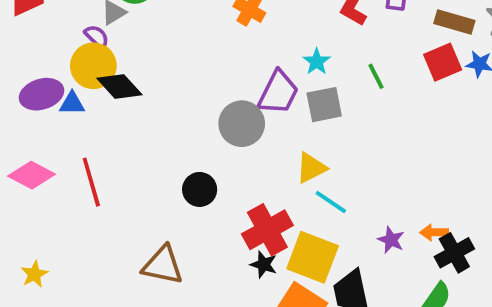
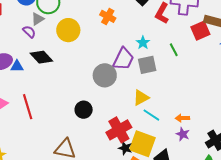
red square: (443, 62) -> (200, 31), moved
yellow circle: (93, 66) -> (68, 30), moved
orange arrow: (434, 232) -> (182, 118), moved
black star: (264, 264) -> (125, 148), moved

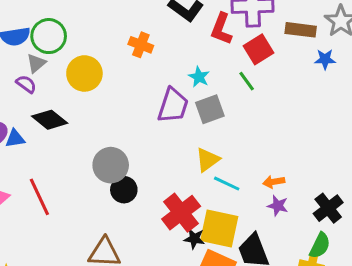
red square: (200, 31) -> (259, 49), moved
gray circle: (105, 75) -> (111, 165), moved

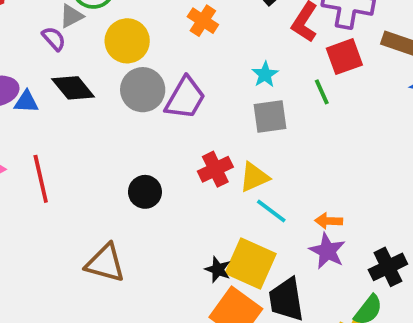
purple trapezoid: (173, 105) -> (185, 98), moved
gray circle: (111, 165) -> (143, 90), moved
purple star: (278, 206) -> (327, 251), size x1.4
red cross: (181, 213) -> (215, 169), moved, size x0.7

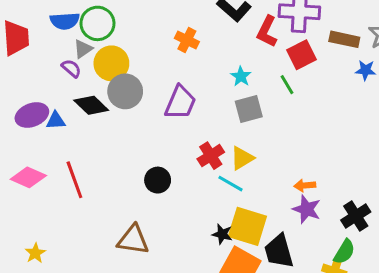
yellow circle: (127, 41) -> (111, 63), moved
gray circle: (143, 90) -> (125, 91), moved
cyan line: (271, 211) -> (230, 184), moved

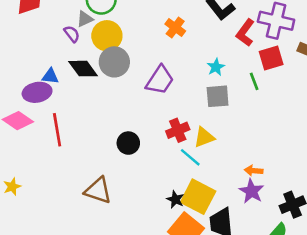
purple ellipse: (32, 115) -> (37, 92), moved

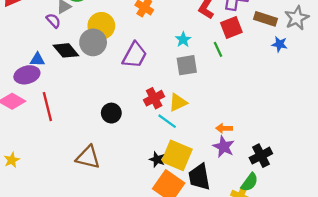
yellow circle: (107, 36) -> (101, 26), moved

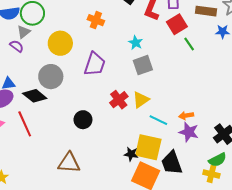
gray circle: (93, 42) -> (51, 77), moved
green line: (218, 49) -> (189, 44), moved
black diamond: (66, 50) -> (35, 96), moved
cyan line: (167, 121) -> (158, 120), moved
green semicircle: (250, 182) -> (217, 160), turned 36

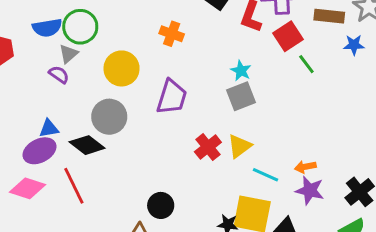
cyan star: (136, 43) -> (241, 71), moved
black circle: (83, 120) -> (161, 205), moved

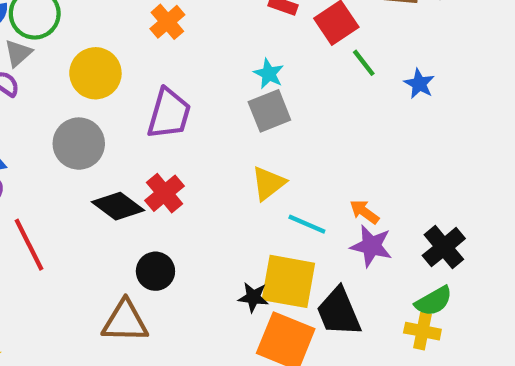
orange cross: (172, 34) -> (167, 22), turned 30
blue star: (354, 45) -> (419, 84), moved, turned 30
black diamond: (87, 145) -> (118, 206), moved
red cross: (208, 147) -> (165, 193), moved
orange arrow: (305, 167) -> (364, 212), turned 48

